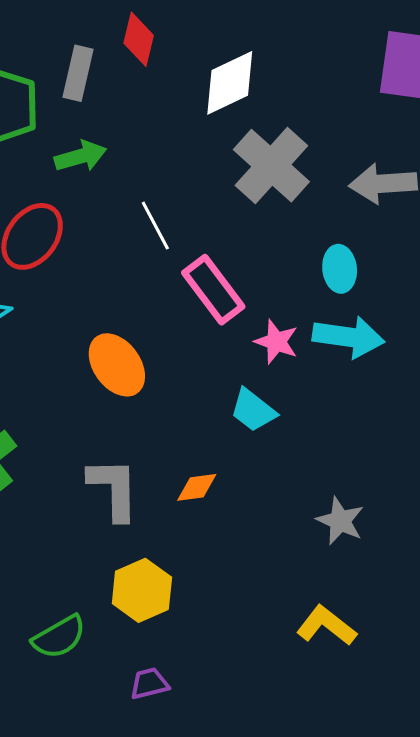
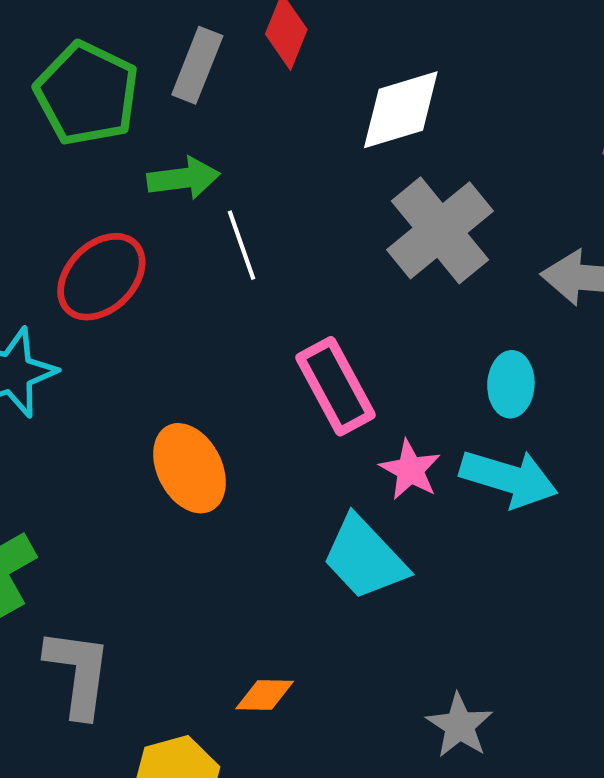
white line: (155, 226) -> (242, 245), moved
cyan trapezoid: (253, 410) -> (365, 558), size x1.4
orange diamond: (197, 487) -> (265, 695), moved
gray L-shape: (114, 489) -> (78, 673), moved

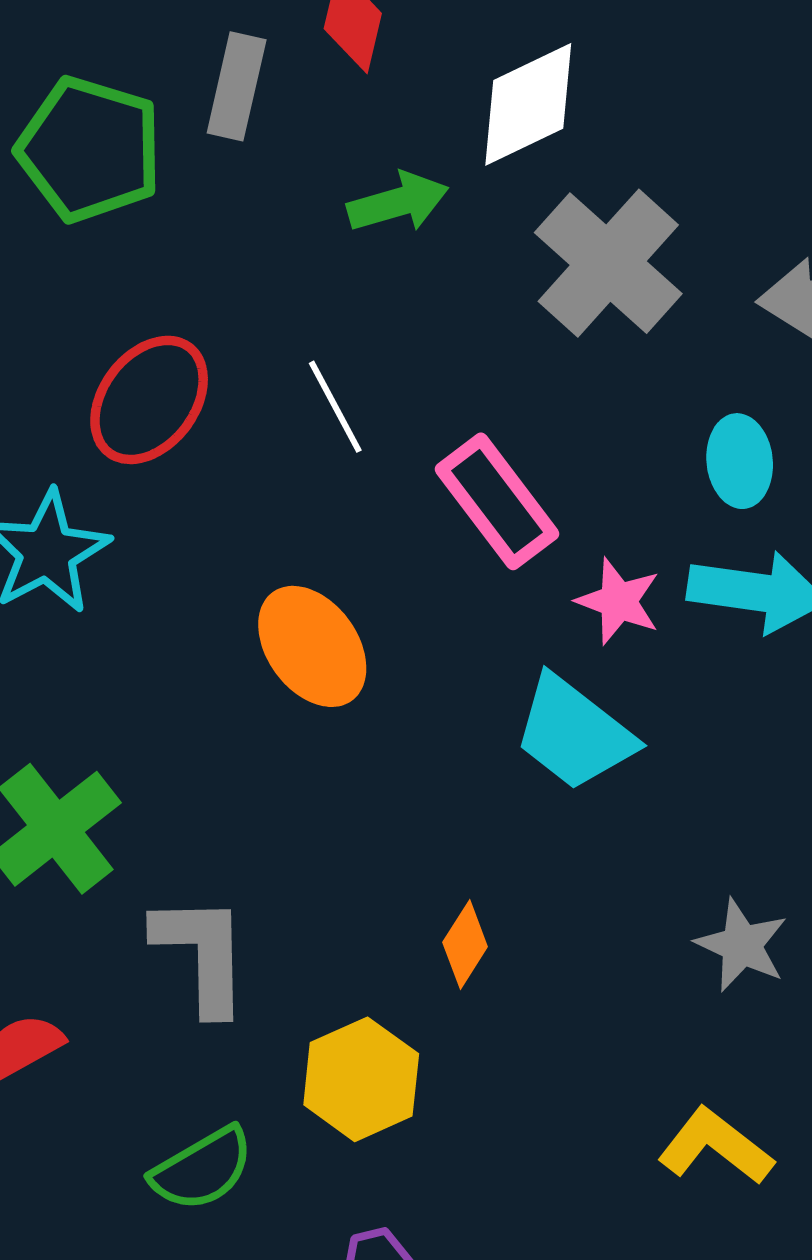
green arrow: (184, 178) -> (398, 202), moved
white line: (242, 245) -> (335, 407), moved
orange diamond: (265, 695) -> (465, 945), turned -50

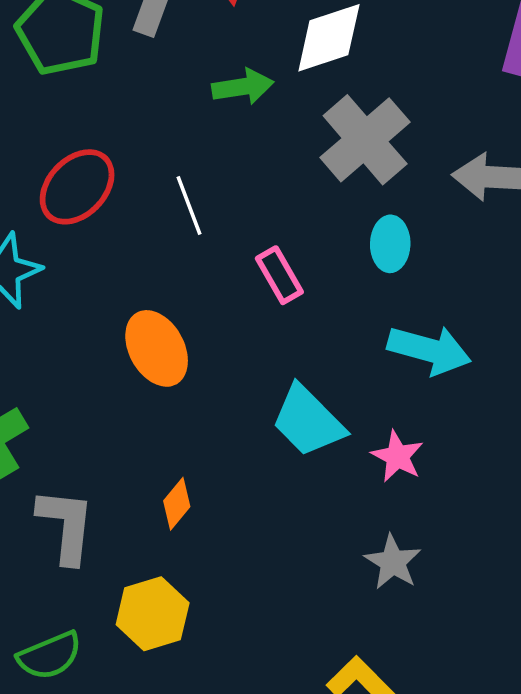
cyan ellipse: (740, 461) -> (390, 244), moved
pink rectangle: (497, 501) -> (279, 275), size x0.7
pink star: (618, 601) -> (397, 456), moved
orange diamond: (465, 945) -> (177, 504), moved

